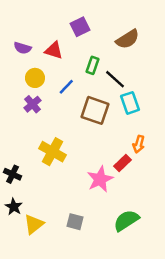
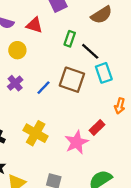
blue line: (66, 87) -> (44, 88), moved
purple cross: (32, 104) -> (15, 83), moved
orange arrow: (139, 144) -> (120, 106), moved
yellow cross: (52, 152) -> (36, 133), moved

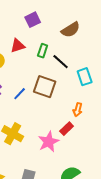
red triangle: (34, 25) -> (18, 46), moved, turned -35
cyan rectangle: (104, 73) -> (85, 77), moved
orange arrow: (120, 106) -> (78, 110), moved

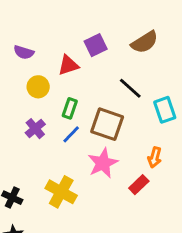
purple square: (33, 20) -> (96, 45), moved
green rectangle: (43, 51) -> (70, 108), moved
pink star: (49, 142) -> (103, 163), moved

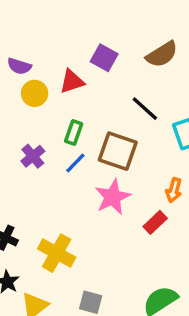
purple square: (96, 45) -> (104, 58), turned -35
yellow circle: (38, 87) -> (35, 93), moved
yellow cross: (61, 192) -> (57, 253), moved

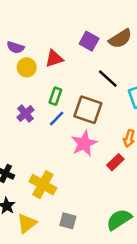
purple square: (104, 58) -> (89, 41), moved

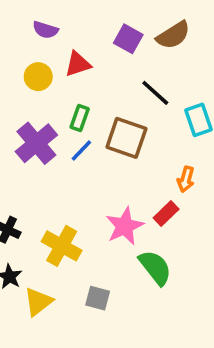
purple semicircle: (15, 47) -> (45, 30), moved
purple cross: (25, 114) -> (36, 143), size x1.6
pink star: (84, 143) -> (125, 226), moved
green semicircle: (119, 220) -> (155, 268), moved, turned 85

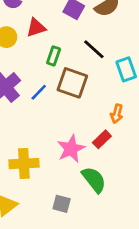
green rectangle: (80, 118) -> (54, 56), moved
yellow cross: (62, 246) -> (24, 164), turned -32
gray square: (98, 298) -> (62, 204), moved

